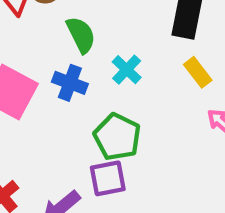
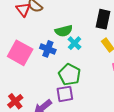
green semicircle: (81, 35) -> (64, 31), moved, turned 102

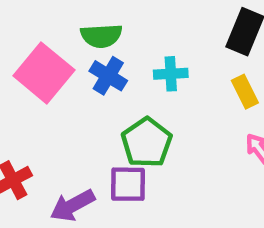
green semicircle: (64, 31) -> (101, 36), moved
cyan cross: (75, 43) -> (171, 74), turned 32

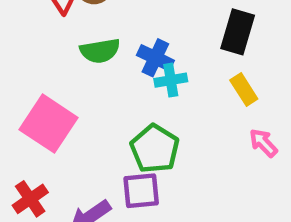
pink square: (44, 73) -> (48, 124), moved
blue cross: (108, 76) -> (155, 58), moved

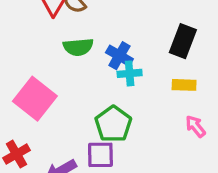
yellow rectangle: (244, 89) -> (184, 85), turned -60

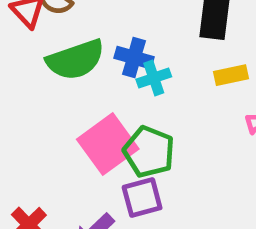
green semicircle: (78, 47) -> (76, 60), size x1.4
pink square: (35, 99) -> (108, 144), moved, turned 30

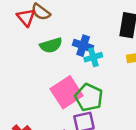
green semicircle: (76, 60) -> (51, 45), size x0.7

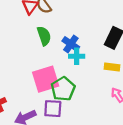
green semicircle: (51, 45) -> (44, 36), turned -108

